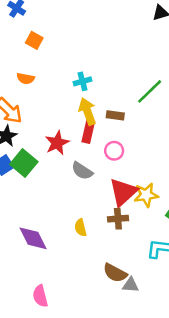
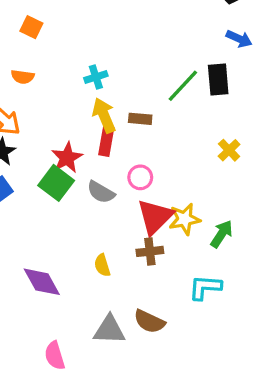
pink circle: (114, 151) -> (140, 177), moved
green square: (24, 163) -> (56, 183), moved
gray triangle: (131, 285) -> (109, 330), moved, size x1.5

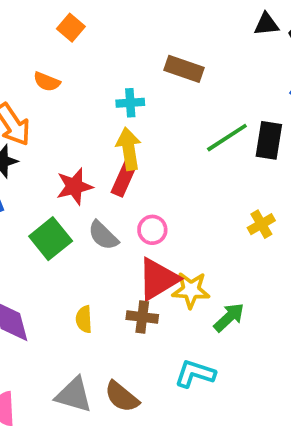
brown rectangle: (140, 119) -> (184, 69), moved, size x1.4
green square: (56, 183) -> (51, 239), moved

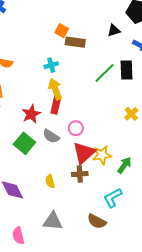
black triangle: (266, 24) -> (114, 30), moved
orange square: (71, 28) -> (62, 31), moved
cyan L-shape: (195, 374) -> (113, 198), turned -35
brown semicircle: (122, 397) -> (97, 221), moved

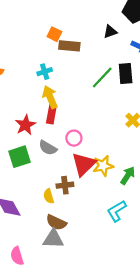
green square: (24, 143) -> (19, 157), turned 35
brown cross: (80, 174) -> (65, 185), moved
brown semicircle: (97, 221) -> (56, 222), moved

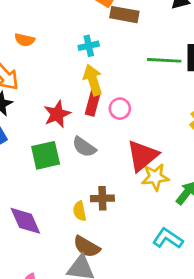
green line: (102, 78) -> (164, 60), turned 45
pink circle: (74, 138) -> (120, 109), moved
red triangle: (84, 164) -> (142, 156), moved
cyan L-shape: (117, 211) -> (168, 238), turned 60

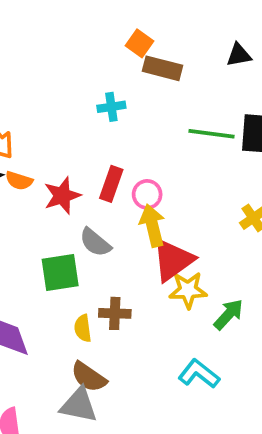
orange semicircle: (25, 40) -> (19, 181), moved
yellow arrow: (93, 80) -> (152, 226), moved
green square: (46, 155) -> (60, 273), moved

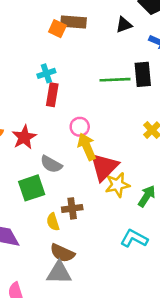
brown rectangle: (163, 68) -> (73, 22), moved
red rectangle: (111, 184) -> (52, 95), moved

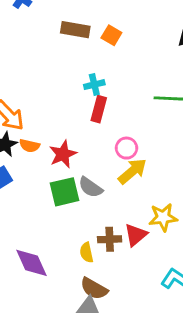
brown rectangle: (73, 22) -> (75, 30), moved
yellow arrow: (87, 147) -> (132, 171), turned 68
red triangle: (104, 167) -> (136, 235), moved, size x0.7
green square: (32, 188) -> (65, 192), moved

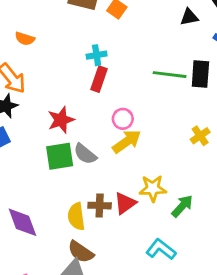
orange semicircle: (30, 146) -> (25, 39), moved
yellow semicircle: (87, 252) -> (76, 216), size x1.4

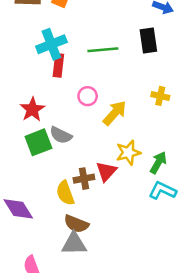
cyan cross: (97, 55) -> (51, 44), size x1.6
green line: (170, 75) -> (103, 50), moved
yellow cross: (200, 136) -> (160, 96), turned -30
yellow arrow: (127, 142) -> (115, 113), moved
cyan L-shape: (161, 249) -> (162, 191), moved

